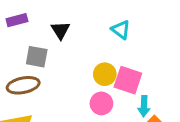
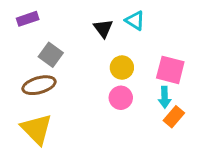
black triangle: (60, 30) -> (103, 28), moved
gray square: (37, 57) -> (51, 55), turned 30
pink square: (128, 80) -> (170, 70), moved

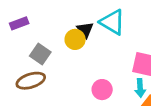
cyan triangle: (135, 21) -> (112, 22), size x1.5
yellow circle: (122, 68) -> (75, 39), moved

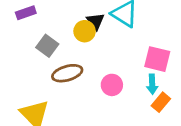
brown ellipse: (31, 81) -> (67, 73), moved

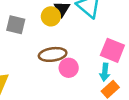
gray square: (47, 46) -> (16, 25), turned -30
brown ellipse: (67, 73) -> (53, 54), moved

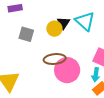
pink circle: (69, 68) -> (67, 70), size x1.6

